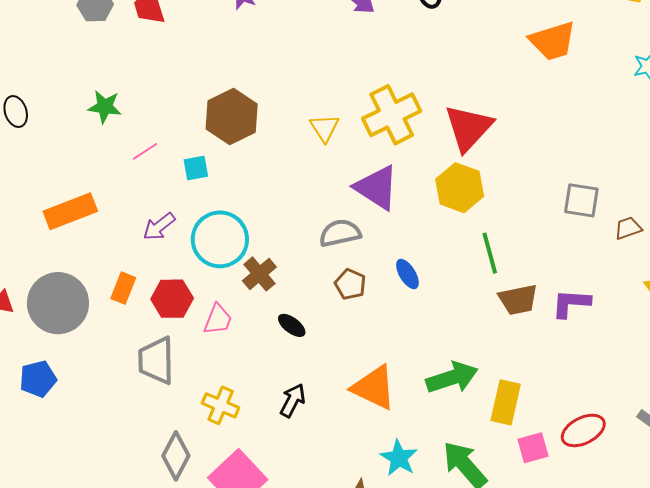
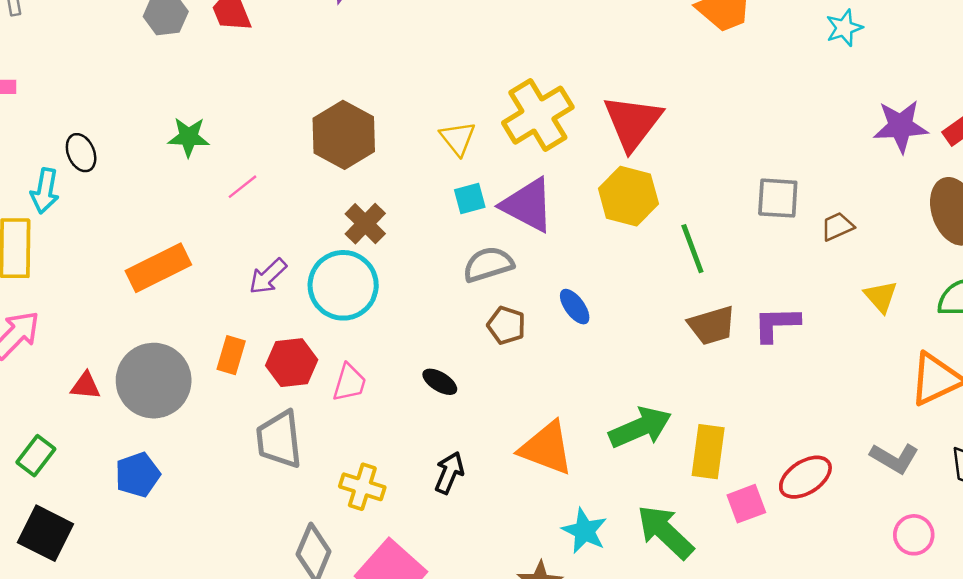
cyan square: (196, 168) -> (470, 199), moved
green line: (490, 253) -> (692, 249), moved
brown cross: (259, 274) -> (365, 224), moved

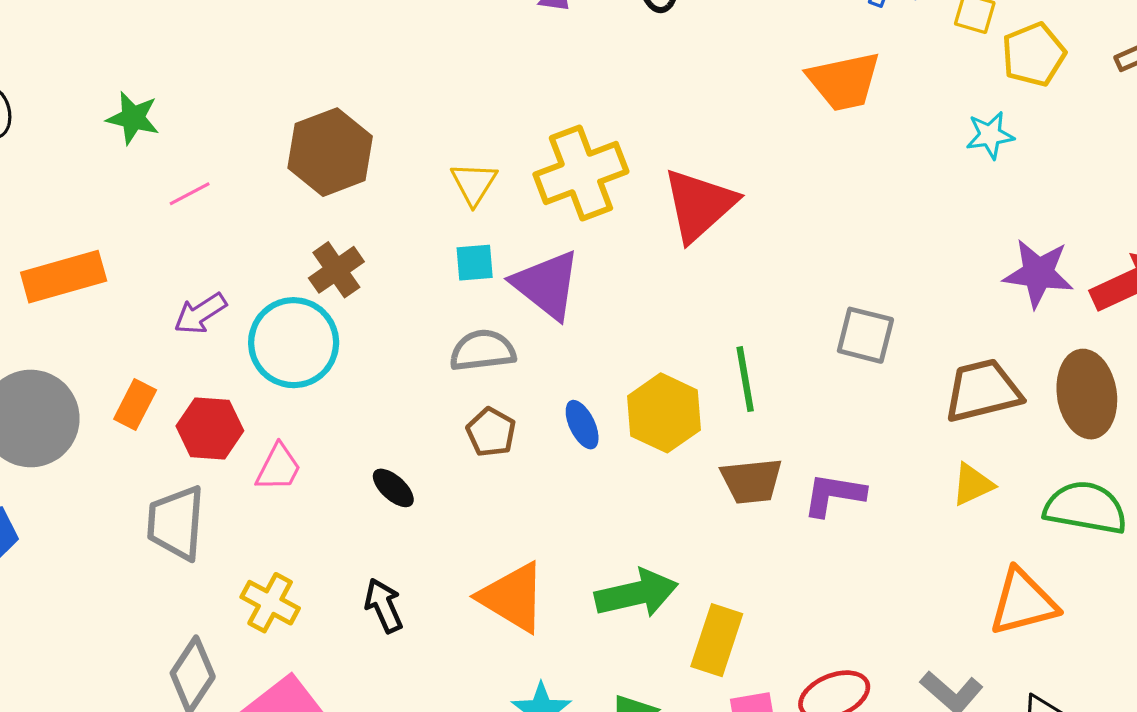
yellow hexagon: (628, 196) -> (664, 413), moved
brown trapezoid: (837, 226) -> (983, 391), moved, size x1.8
yellow triangle: (881, 296) -> (973, 484), turned 36
black arrow: (449, 473) -> (384, 606), turned -57

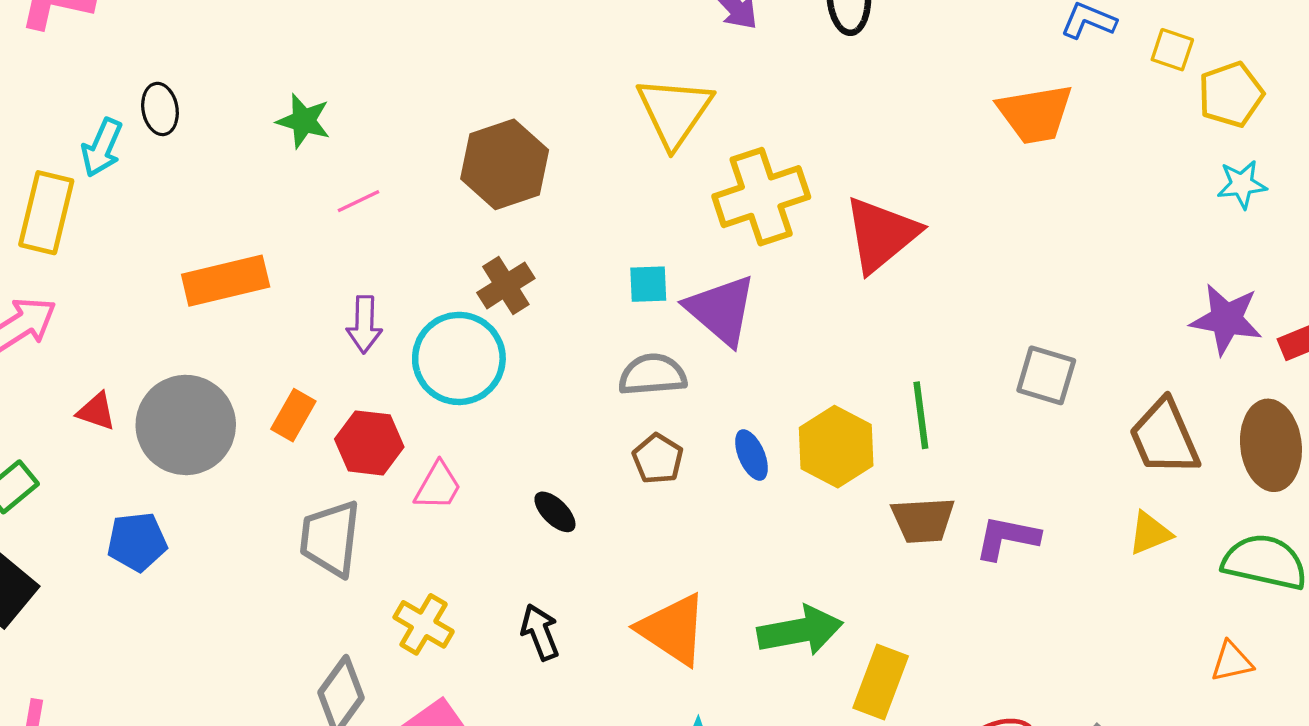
cyan star: (990, 135) -> (1242, 184), moved
yellow triangle: (474, 183) -> (674, 112), moved, size x1.6
purple arrow: (200, 314) -> (364, 325), turned -58
brown trapezoid: (983, 391) -> (1164, 437), turned -102
orange triangle: (1023, 602) -> (1232, 662), moved, size x0.6

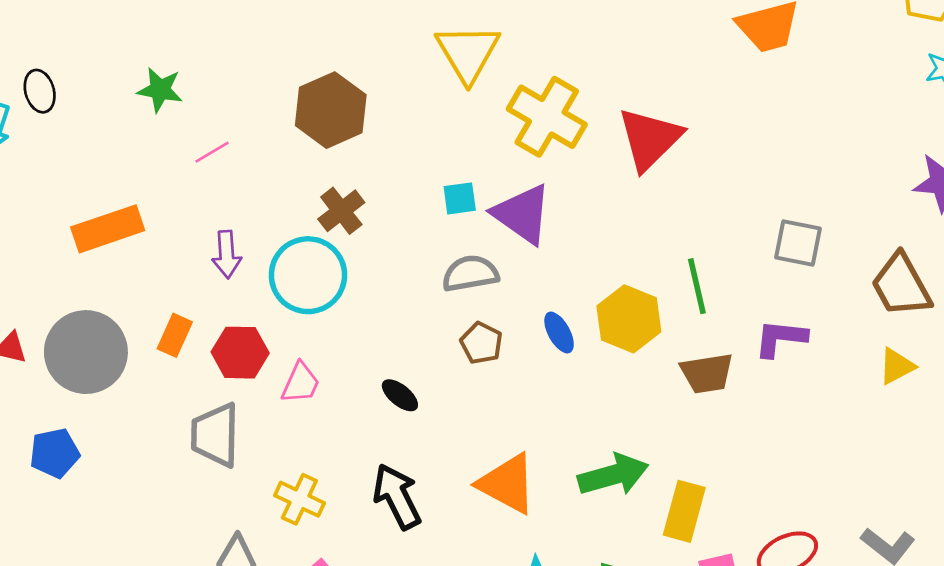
yellow cross: (761, 197) -> (547, 117), turned -36
purple L-shape: (1007, 538) -> (781, 338), moved
black arrow: (540, 632) -> (397, 497), size x1.4

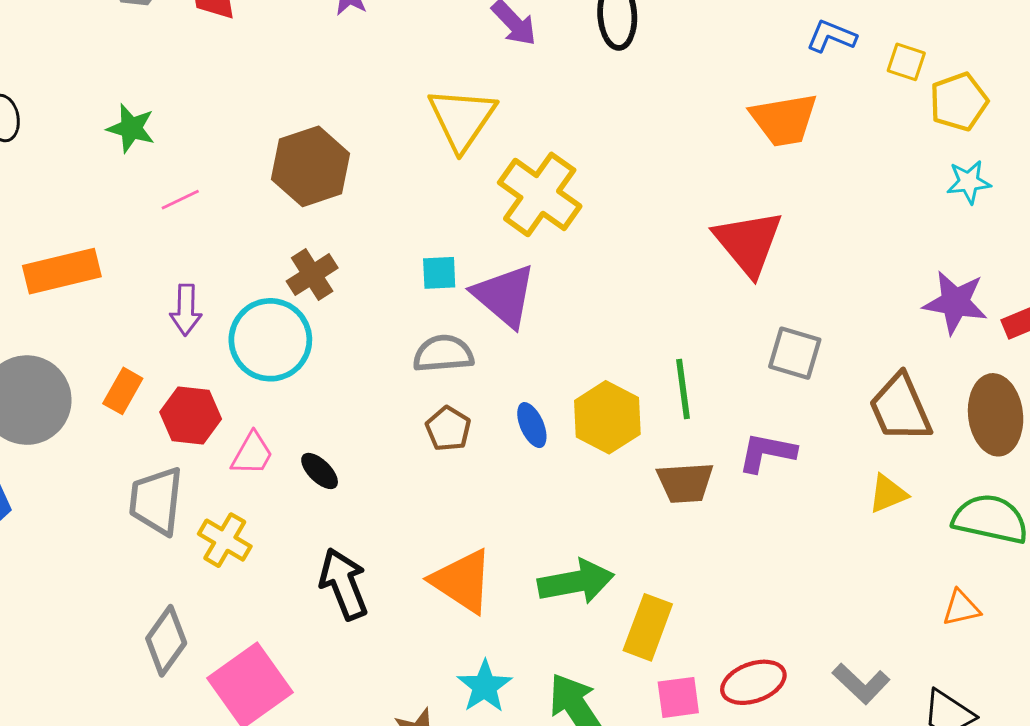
red triangle: (650, 139) -> (748, 243), moved, turned -30
black ellipse: (400, 395) -> (320, 471), moved
yellow cross: (299, 499) -> (225, 540), moved

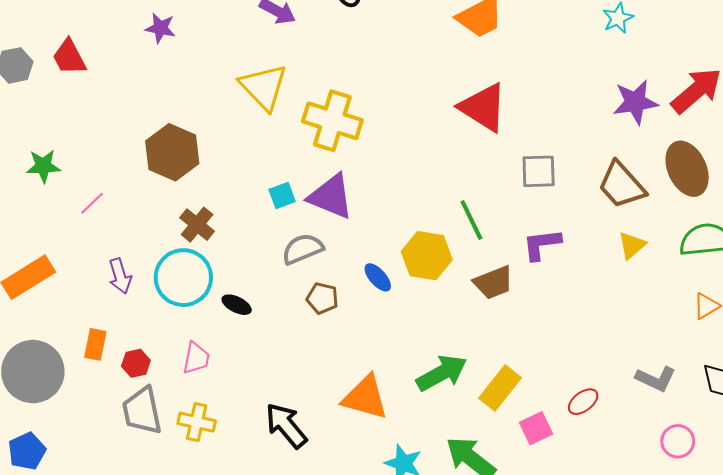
red hexagon: (191, 416) -> (136, 363), moved, size x0.7
black ellipse: (320, 471) -> (237, 305), moved
yellow rectangle: (648, 627) -> (500, 388), turned 36
red ellipse: (753, 682) -> (583, 402), size x0.7

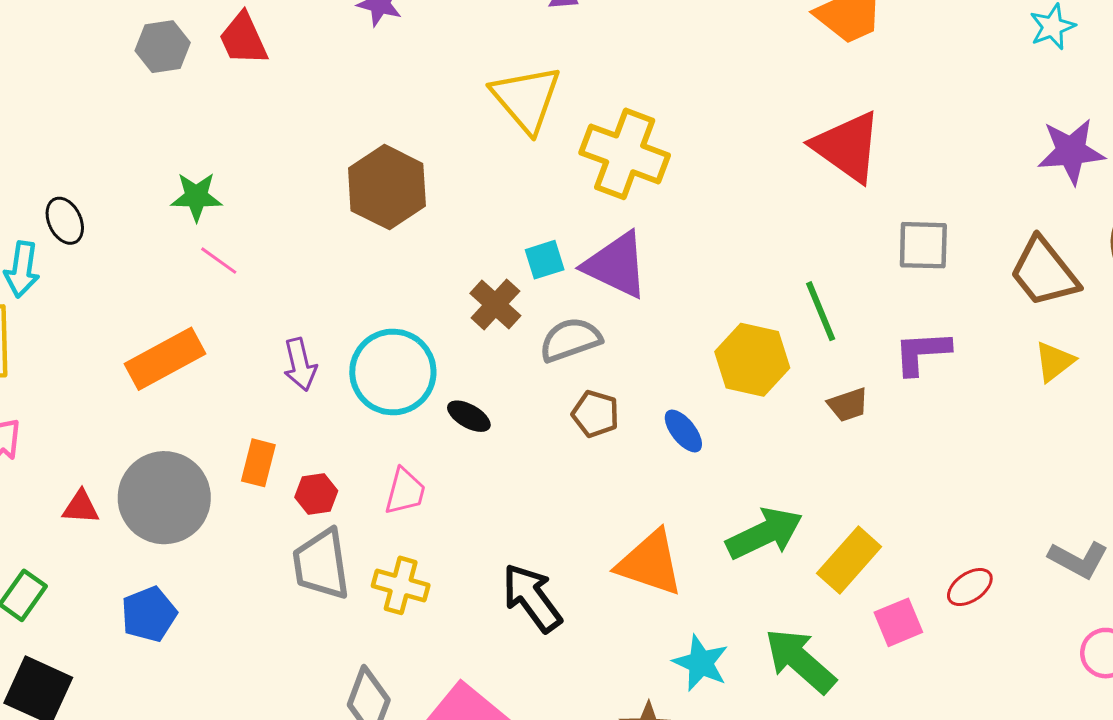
pink line: (92, 203) -> (219, 261), moved, turned 76
brown cross: (197, 225) -> (495, 304), moved
blue ellipse: (378, 277) -> (683, 431), moved
brown trapezoid: (493, 282) -> (848, 405), size x0.7

